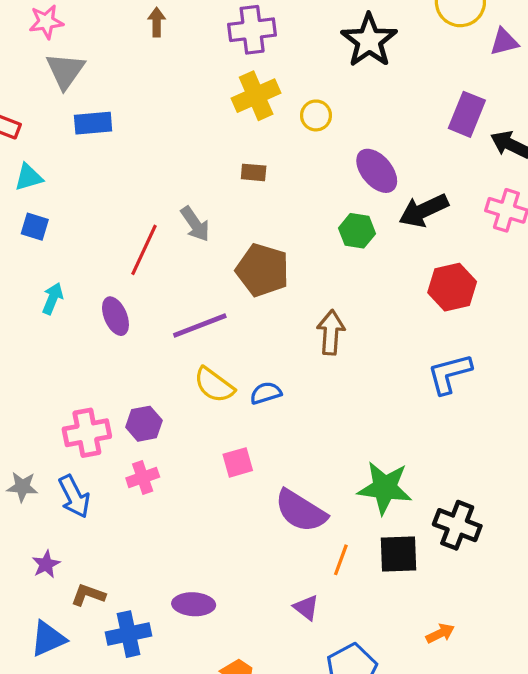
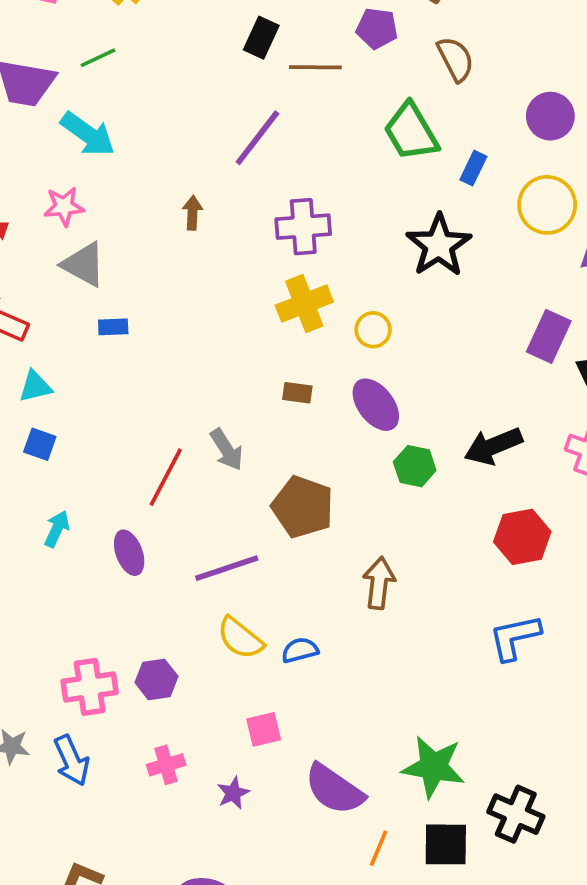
gray triangle: (65, 71) -> (84, 264), turned -39
blue rectangle: (93, 123) -> (113, 327), size x0.7
purple ellipse: (377, 171) -> (376, 405), moved
pink cross: (143, 478) -> (166, 765), moved
purple star: (46, 564) -> (233, 793), moved

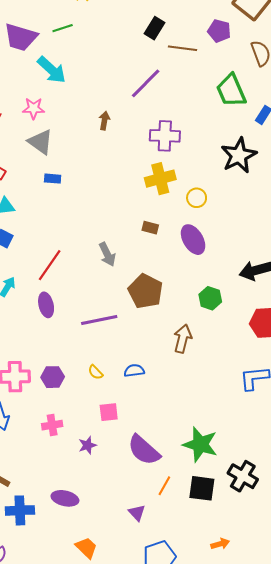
green hexagon: (415, 466) -> (210, 298), moved
red line: (166, 477) -> (50, 265), moved
yellow semicircle: (240, 638) -> (96, 372), moved, size x0.6

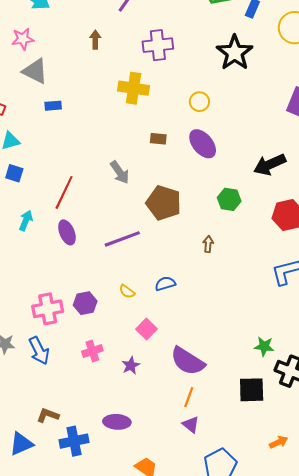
yellow cross: (160, 179) -> (134, 88), moved, turned 32
brown arrow: (183, 339) -> (208, 244), size x0.6
pink square: (109, 412) -> (147, 329), turned -30
green star: (200, 444) -> (264, 346), moved, size x0.6
orange line: (164, 486) -> (189, 397), moved

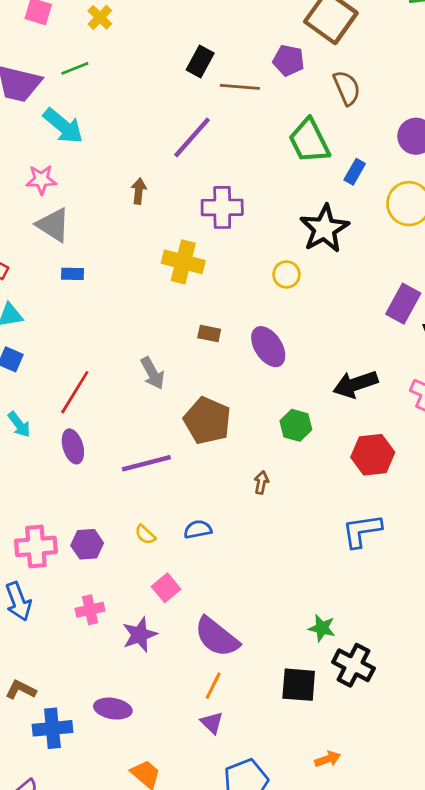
yellow circle: (199, 102) -> (286, 275), moved
cyan arrow: (26, 221) -> (19, 425), turned 114
purple star: (131, 365) -> (140, 635), size x1.4

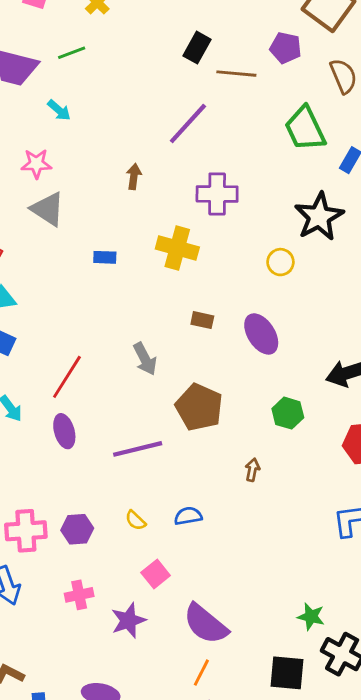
cyan arrow: (63, 126) -> (59, 110), size x0.6
blue rectangle: (73, 274) -> (105, 257), moved

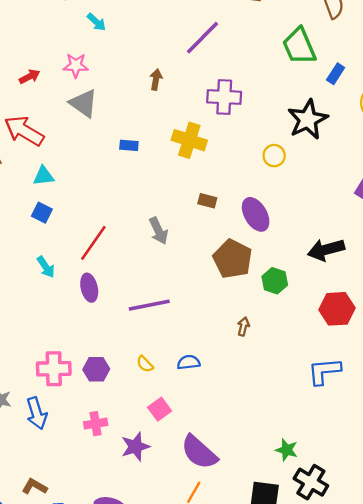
brown pentagon: (199, 407) -> (233, 259), moved

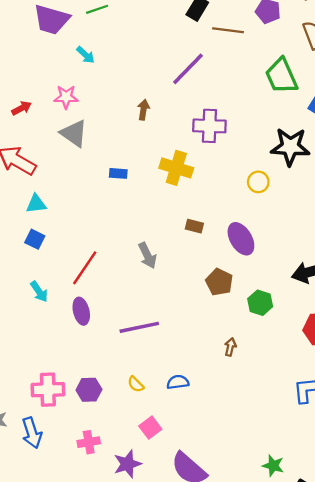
black star: (308, 119) -> (290, 147), turned 30
brown pentagon: (233, 259) -> (219, 282), size x0.7

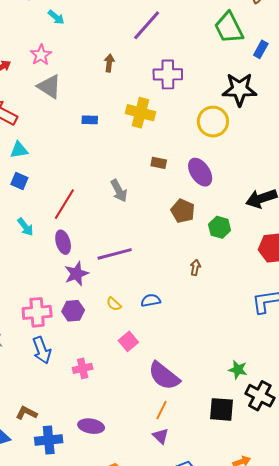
pink star: (66, 97) -> (41, 55), turned -30
yellow circle: (258, 182) -> (213, 122), size x1.6
blue arrow: (32, 433) -> (42, 350), moved
pink cross: (89, 442) -> (83, 368), moved
purple star: (127, 464) -> (76, 274), moved

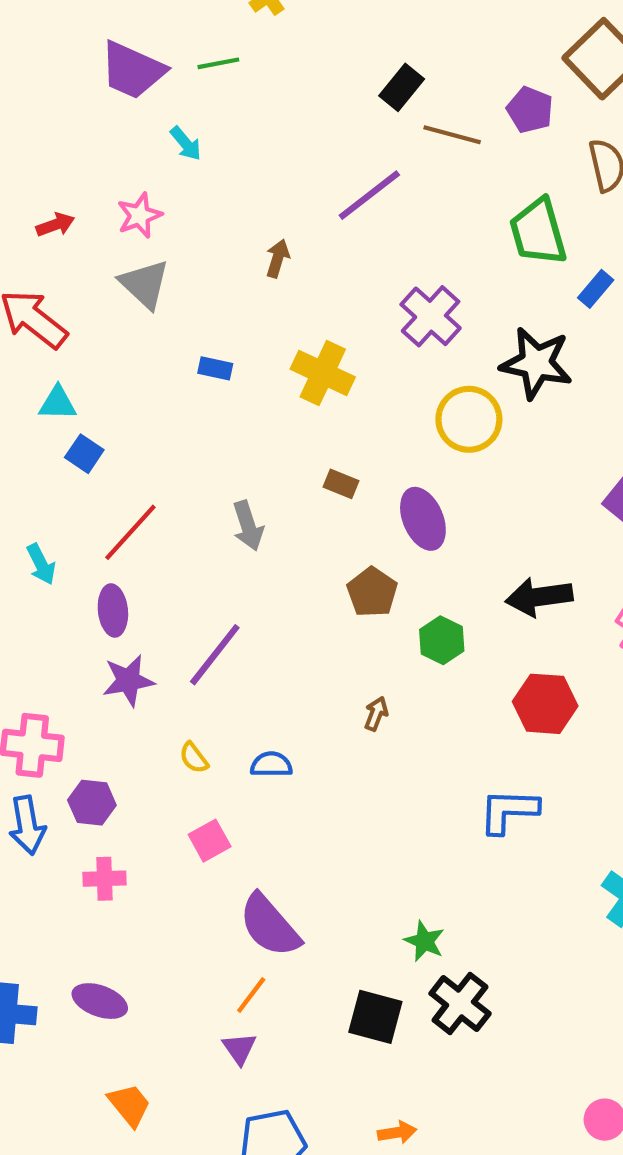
purple cross: (168, 74) -> (431, 316), moved, turned 32
blue square: (19, 181) -> (84, 454), moved
purple line: (115, 254) -> (215, 655), turned -48
purple hexagon: (73, 311) -> (92, 803), moved

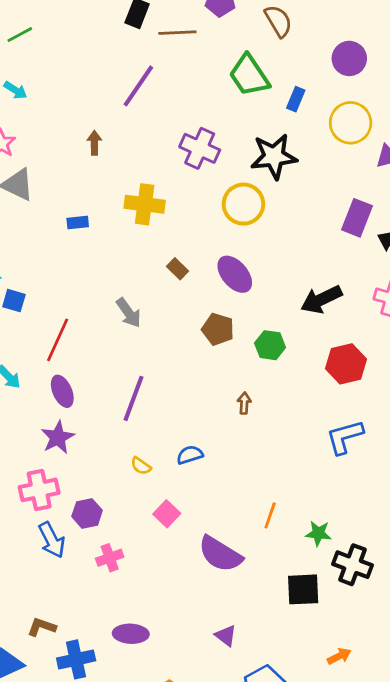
brown rectangle: (341, 484) -> (178, 269), turned 40
purple star: (128, 681) -> (58, 437), moved
orange line: (251, 995) -> (270, 515), moved

